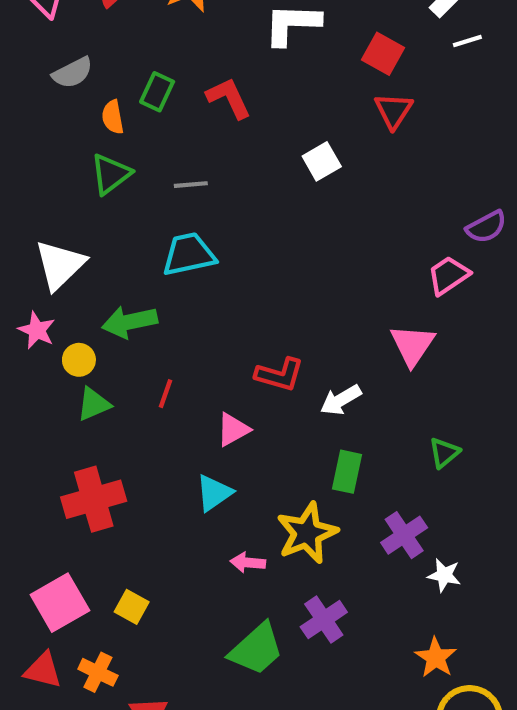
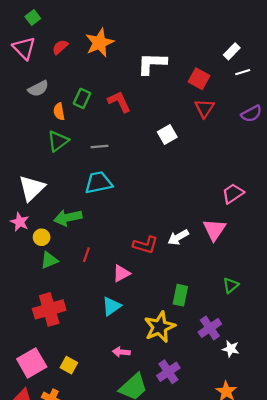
purple semicircle: (486, 227) -> (251, 114), moved
white arrow: (341, 400) -> (178, 237), moved
pink arrow: (248, 563) -> (121, 352), moved

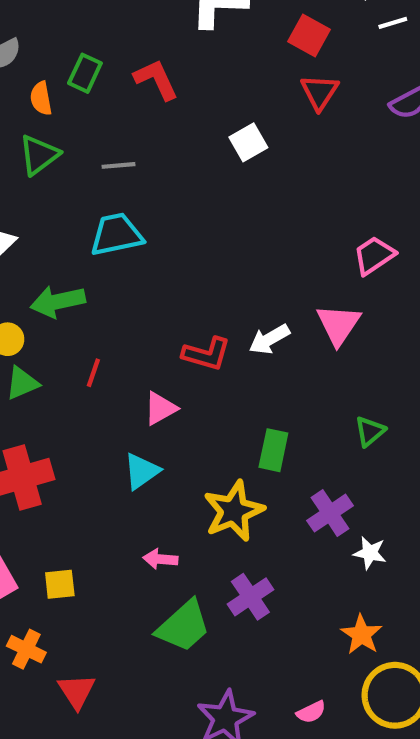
yellow square: (69, 365) -> (60, 584), turned -35

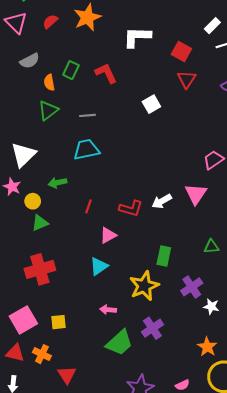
green arrow: (58, 302) -> (57, 183), size x0.7
red line: (93, 373) -> (88, 206), moved
green triangle: (370, 431) -> (211, 247), turned 35

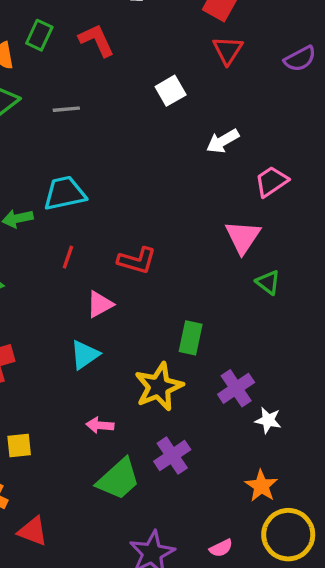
cyan trapezoid: (86, 150) -> (65, 193), moved
white arrow: (162, 201) -> (223, 141), moved
green triangle: (211, 247) -> (268, 282), moved, turned 42
red triangle: (67, 375) -> (33, 531), turned -36

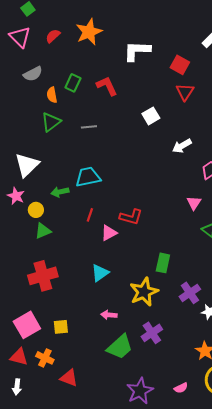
pink triangle: (243, 237) -> (194, 203), size x0.7
pink triangle: (100, 304) -> (109, 233), moved

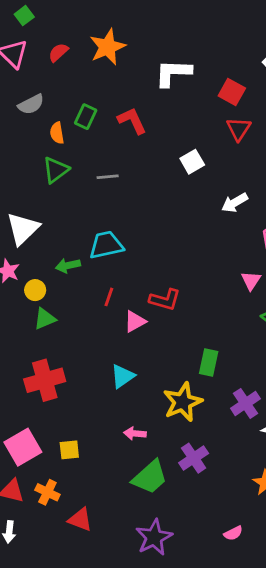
purple star: (140, 391) -> (154, 537), moved

